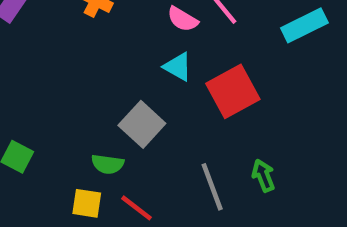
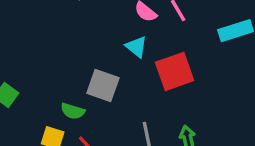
gray square: (142, 124) -> (103, 86), turned -32

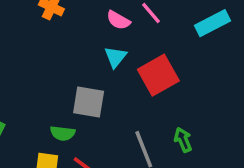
cyan triangle: (136, 47) -> (115, 57), turned 40

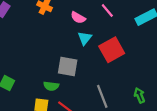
pink semicircle: (118, 20) -> (78, 18), moved
green arrow: (183, 140) -> (139, 95), moved

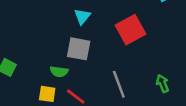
cyan triangle: (85, 38) -> (82, 16), moved

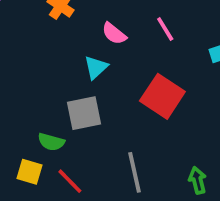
red square: (130, 30) -> (162, 96), turned -36
gray square: (79, 49) -> (84, 113), turned -30

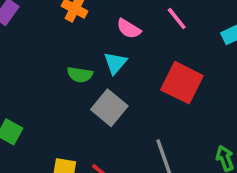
gray square: (84, 113) -> (109, 108), turned -32
green semicircle: (51, 142) -> (80, 75), moved

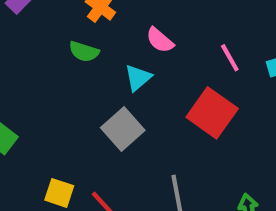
pink line: (177, 18) -> (230, 58), moved
green semicircle: (80, 75) -> (84, 52), moved

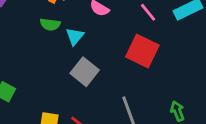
cyan triangle: (138, 78) -> (75, 36), moved

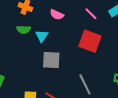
gray square: (85, 72) -> (51, 60), turned -30

